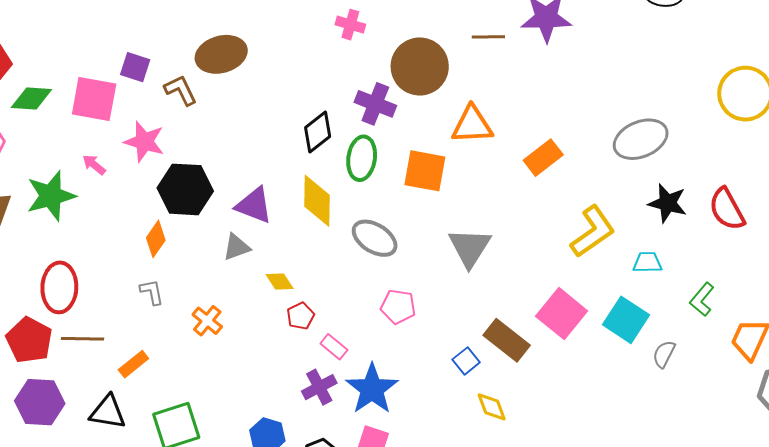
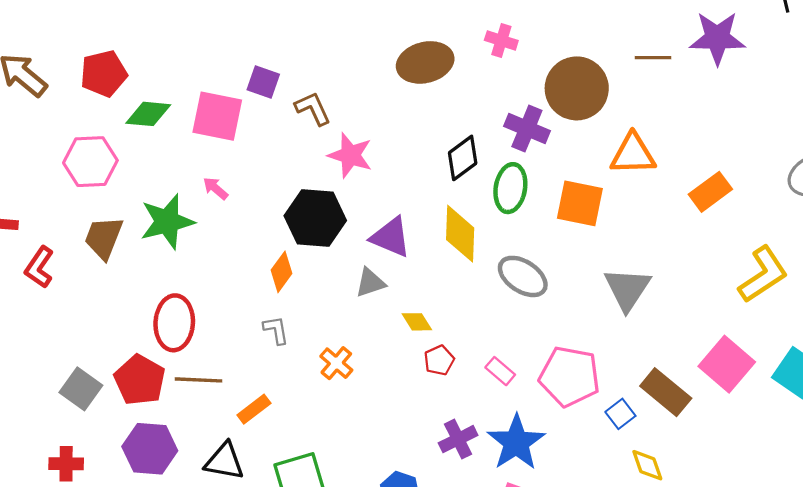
brown ellipse: (221, 54) -> (425, 62), moved
pink star: (144, 142) -> (350, 155), moved
pink pentagon: (398, 307) -> (570, 376), moved, size x1.6
pink rectangle: (334, 347) -> (500, 371), moved

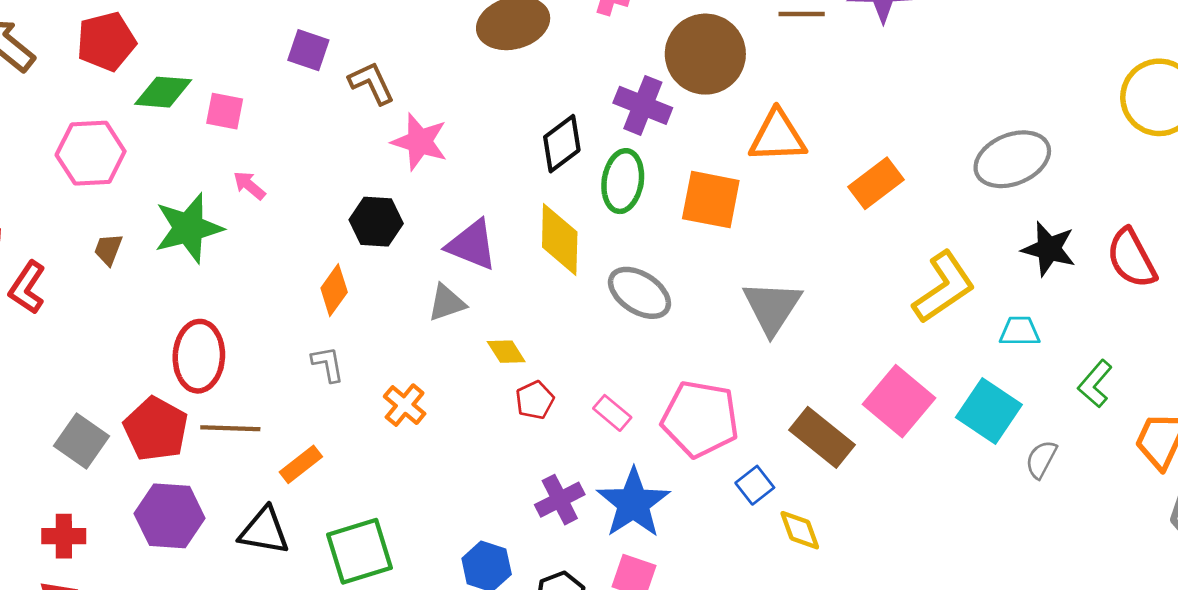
pink square: (217, 116) -> (225, 111), moved, size x0.6
black hexagon: (315, 218) -> (376, 222), size x0.7
brown trapezoid: (104, 238) -> (108, 249), size x0.6
blue square: (620, 414) -> (755, 485), moved

